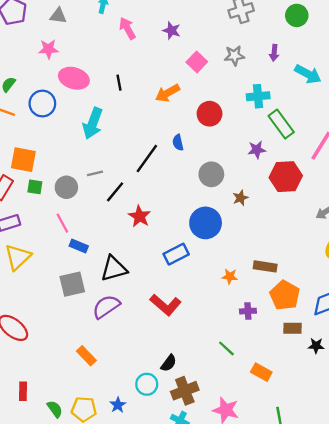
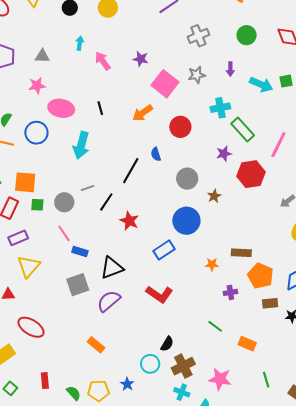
pink square: (197, 62) -> (165, 84), size x1.5

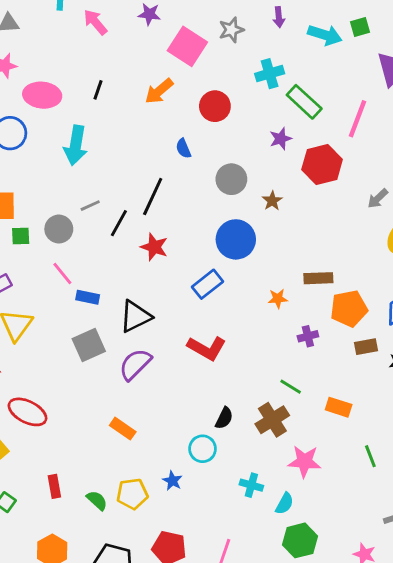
black line: (100, 108) -> (98, 90), turned 40
black line: (131, 171) -> (153, 196), moved
orange pentagon: (261, 276) -> (349, 309), turned -30
brown cross: (183, 366) -> (272, 420), moved

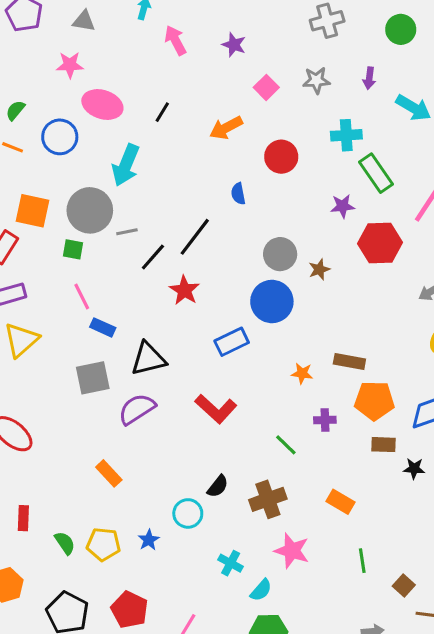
pink square: (187, 46) -> (266, 87), size x0.6
gray circle: (231, 179) -> (280, 254), moved
gray circle: (59, 229) -> (90, 210), moved, size x1.5
green square: (21, 236) -> (73, 249), moved
green line: (291, 387) -> (286, 445), moved

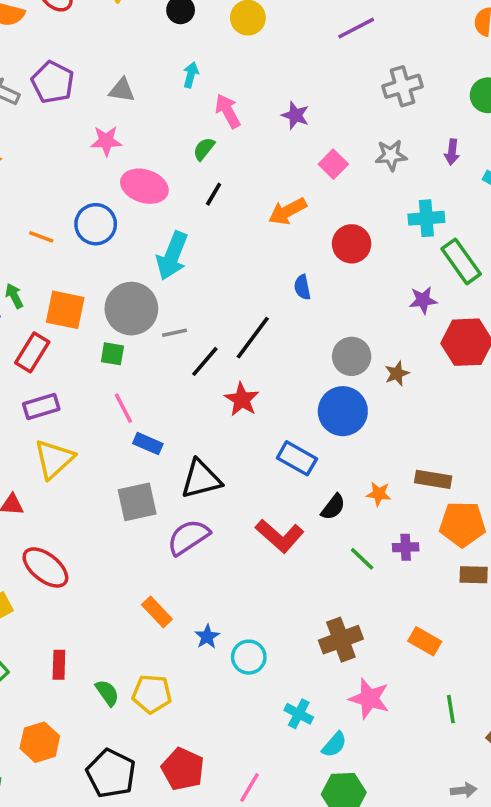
green semicircle: (15, 110) -> (204, 149), moved
blue rectangle: (232, 342) -> (297, 458), turned 56
green line: (286, 445) -> (362, 559), moved
black semicircle: (218, 486) -> (333, 507), moved
blue star: (149, 540) -> (207, 637), moved

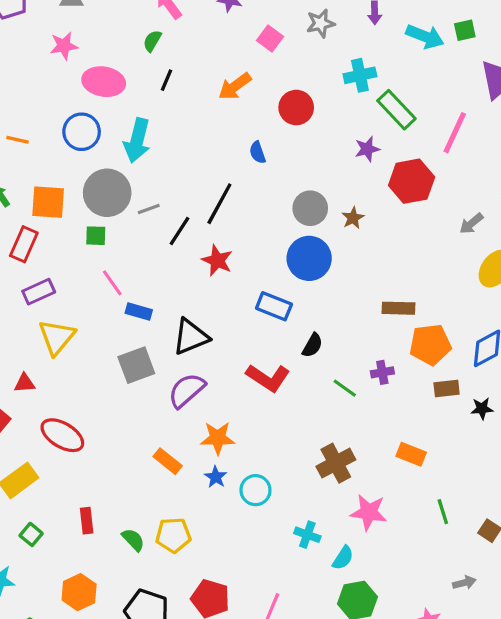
blue circle: (96, 224) -> (82, 132), moved
orange star: (379, 494) -> (218, 438), moved, size x1.5

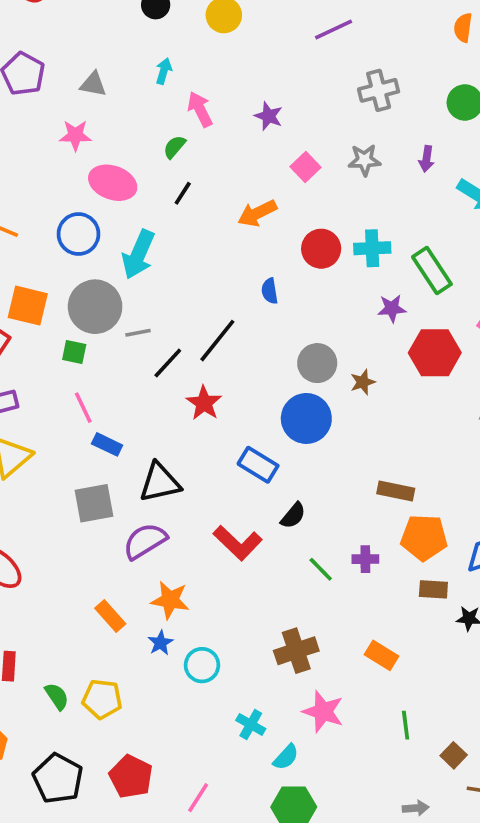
cyan cross: (360, 75) -> (372, 248), moved

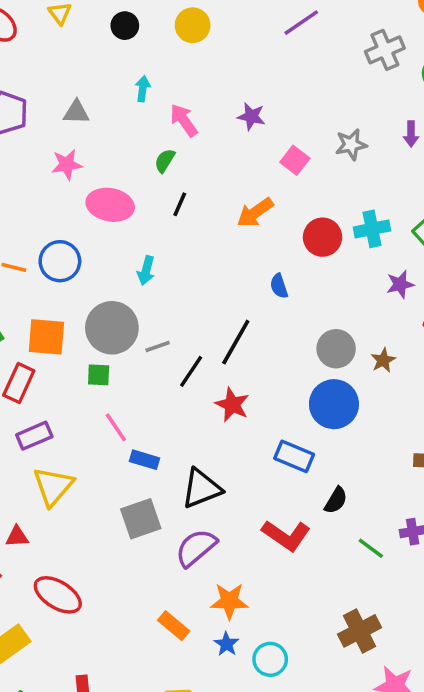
gray cross: (379, 90) -> (385, 50), moved
blue circle: (78, 234) -> (60, 261), moved
cyan arrow: (138, 254) -> (146, 270), size x0.6

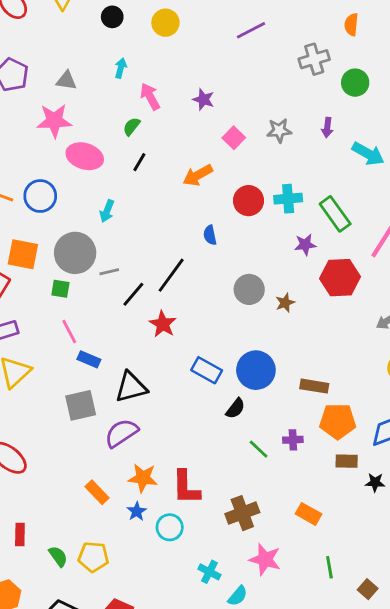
pink star: (67, 164) -> (54, 121), size x1.4
blue circle: (334, 404) -> (256, 370), moved
red L-shape: (286, 535) -> (186, 487), moved, turned 48

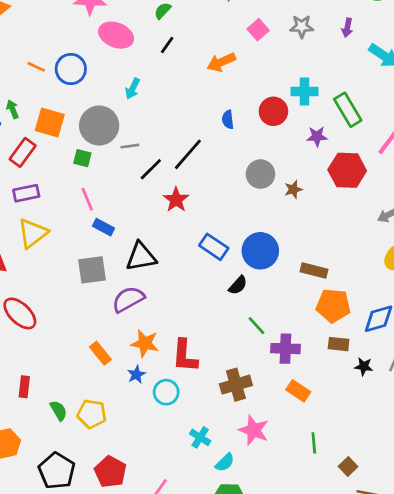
red circle: (249, 201) -> (273, 111), moved
purple cross: (293, 440) -> (285, 349), moved, size x1.5

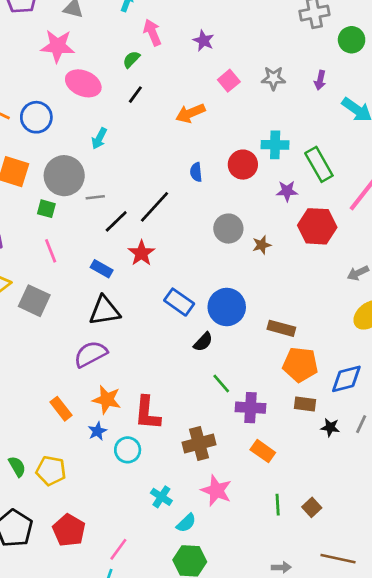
blue rectangle: (104, 227) -> (102, 269), moved
gray square: (92, 270) -> (34, 301), moved, turned 32
brown square: (348, 467) -> (312, 507), moved

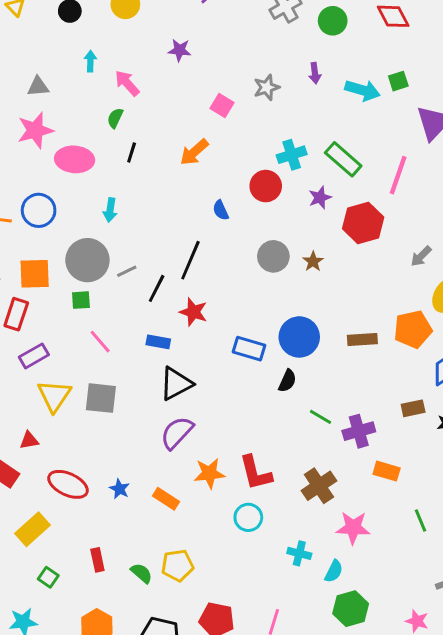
purple star: (204, 41) -> (180, 50), moved
orange pentagon: (300, 365) -> (413, 329), moved
blue star: (97, 431) -> (120, 489), moved

